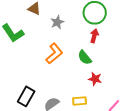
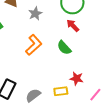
red arrow: (94, 36) -> (73, 26), turned -56
red star: (95, 79) -> (77, 78), moved

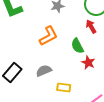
red star: (77, 78) -> (88, 63), moved
gray semicircle: (33, 95) -> (44, 71), moved

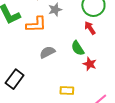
orange L-shape: (48, 36) -> (36, 24), moved, turned 30
gray semicircle: (44, 71) -> (47, 52), moved

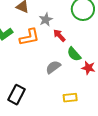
red arrow: (90, 28) -> (59, 35), moved
gray semicircle: (47, 52) -> (53, 67), moved

